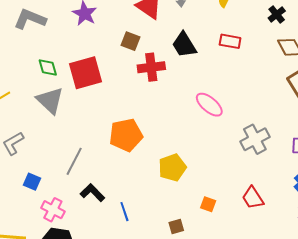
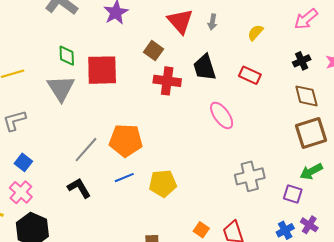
pink ellipse: (209, 105) -> (222, 115), moved
gray line: (74, 161) -> (86, 150), moved
orange square: (208, 204) -> (201, 230), moved
pink cross: (53, 210) -> (21, 192), moved
blue line: (124, 212) -> (124, 178), moved, turned 72

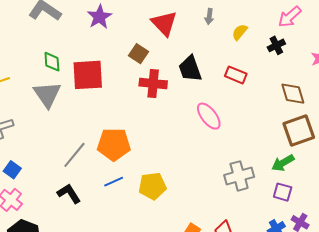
gray arrow: (212, 22) -> (209, 16), moved
black cross: (302, 61) -> (276, 45), moved
green arrow: (311, 172) -> (283, 163), moved

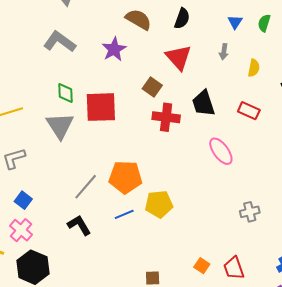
yellow semicircle: (240, 32) -> (254, 68), turned 150
gray cross: (239, 176) -> (250, 212), size x0.7
yellow pentagon: (152, 186) -> (159, 204), moved

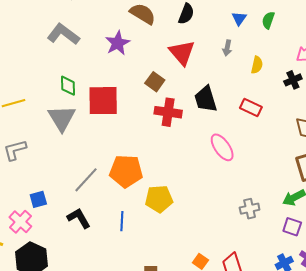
blue square: (23, 200) -> (38, 199), moved, turned 36
blue line: (124, 214) -> (122, 221), moved, turned -66

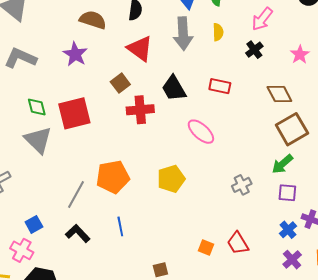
gray arrow: (227, 48) -> (183, 34), size x2.0
yellow semicircle: (257, 65) -> (218, 32), moved
brown square: (155, 82) -> (120, 83), turned 30
yellow pentagon: (159, 199) -> (171, 179), moved

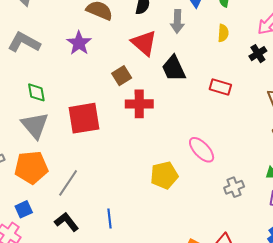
gray arrow: (183, 34) -> (177, 21), moved, size x0.7
black trapezoid: (174, 88) -> (174, 68), moved
red square: (74, 113) -> (84, 118), moved
pink ellipse: (201, 132) -> (202, 150), moved
orange pentagon: (113, 177) -> (31, 167), moved

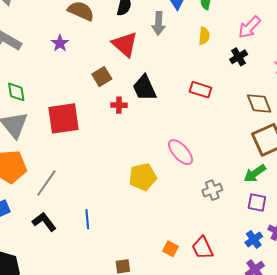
purple star: (79, 43) -> (60, 43), size x0.7
black trapezoid: (174, 68) -> (144, 88), moved
red cross: (139, 104) -> (119, 105), size x0.6

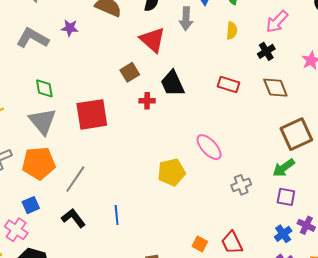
purple star: (60, 43) -> (70, 28), moved, turned -30
brown diamond: (259, 104) -> (275, 88), moved

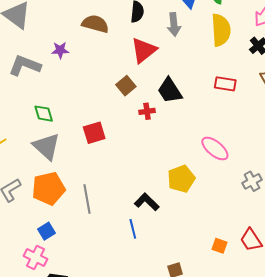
yellow semicircle: (232, 31) -> (221, 30), size x1.8
red triangle: (152, 40) -> (144, 50), turned 48
red square: (92, 114) -> (94, 133), size x0.7
gray line: (75, 179) -> (87, 199), turned -36
black L-shape: (73, 218) -> (147, 202), moved

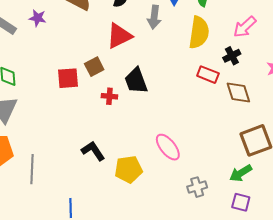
red rectangle: (225, 84) -> (208, 75), moved
red square: (94, 133) -> (68, 78), moved
black L-shape: (147, 202) -> (93, 151), moved

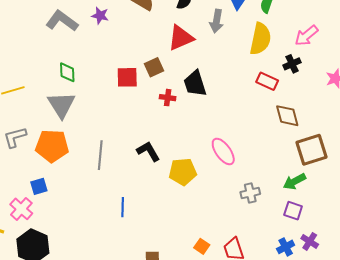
brown diamond: (238, 93) -> (287, 116), moved
gray line: (32, 169) -> (100, 155), moved

